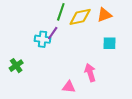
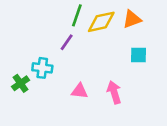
cyan cross: (43, 39) -> (42, 68), moved
pink triangle: (69, 87) -> (79, 91), moved

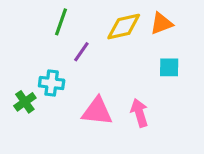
green line: (77, 15) -> (61, 22), moved
pink triangle: (79, 91) -> (97, 111), size x1.5

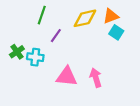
cyan square: (169, 67) -> (116, 32), moved, turned 32
green cross: (25, 102) -> (17, 52), moved

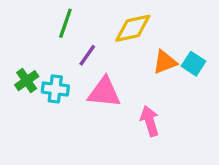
orange triangle: (111, 16) -> (165, 62), moved
cyan square: (116, 32) -> (194, 64), moved
pink triangle: (67, 77) -> (104, 92), moved

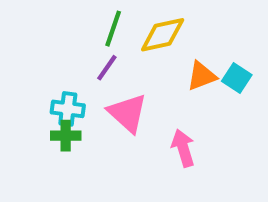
green line: (65, 23) -> (113, 29), moved
green cross: (27, 81) -> (66, 136), moved, turned 35
pink triangle: (104, 92) -> (128, 113), turned 36

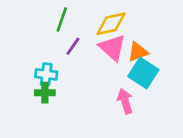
green line: (113, 29) -> (62, 19), moved
cyan square: (237, 78) -> (143, 73), moved, size x1.5
pink triangle: (128, 113) -> (112, 48), moved

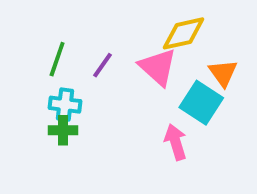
green line: (62, 19) -> (57, 59), moved
yellow diamond: (111, 24) -> (184, 33), moved
orange triangle: (138, 52) -> (223, 73), moved, turned -45

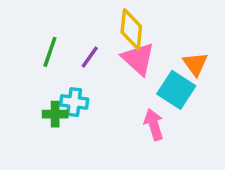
yellow diamond: (184, 33) -> (131, 29), moved, turned -72
cyan cross: (65, 105) -> (74, 102), moved

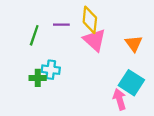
purple line: (90, 57) -> (61, 25), moved, turned 56
cyan square: (176, 90) -> (131, 83), moved
pink arrow: (154, 125) -> (119, 99), moved

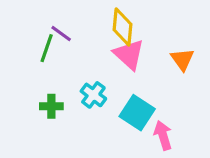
purple line: (61, 25) -> (61, 33), moved, turned 35
cyan cross: (51, 70) -> (93, 95), moved, turned 30
cyan square: (131, 83) -> (137, 113), moved

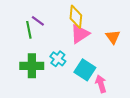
green line: (47, 48) -> (29, 30), turned -30
pink triangle: (129, 54) -> (80, 34), turned 45
green cross: (51, 106) -> (32, 66), size x1.6

